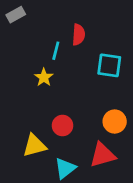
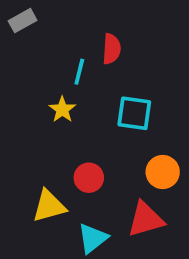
cyan square: (109, 65) -> (134, 113), moved

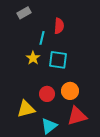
gray rectangle: (23, 21) -> (24, 13), moved
cyan square: (134, 113) -> (58, 60), moved
orange circle: (163, 172) -> (70, 91), moved

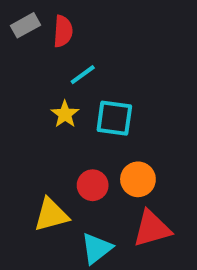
gray rectangle: (24, 13) -> (25, 25), moved
red semicircle: (59, 26) -> (63, 31), moved
cyan line: (42, 38) -> (83, 75), turned 40

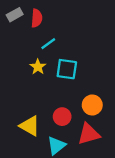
orange circle: (138, 179) -> (92, 105), moved
red circle: (93, 185) -> (62, 117), moved
yellow triangle: (51, 215) -> (30, 126), turned 45

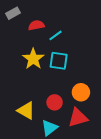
red semicircle: (37, 18) -> (36, 25), moved, turned -105
cyan line: (48, 44) -> (56, 35), moved
yellow star: (38, 67) -> (33, 59), size x1.5

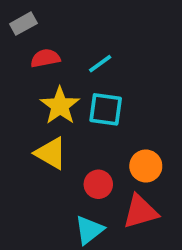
red semicircle: (36, 25) -> (45, 58), moved
yellow triangle: (26, 111) -> (51, 153), moved

